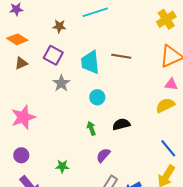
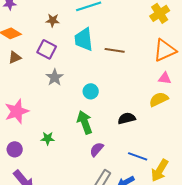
cyan trapezoid: (90, 62) -> (84, 39), moved
black semicircle: (121, 124) -> (127, 118), moved
green arrow: (91, 128) -> (85, 122), size x1.6
blue line: (168, 148) -> (138, 156), moved, turned -30
green star: (62, 166) -> (48, 138), moved

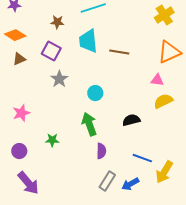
pink triangle: (165, 78) -> (157, 80), moved
pink star: (17, 111) -> (21, 113), size x0.7
purple semicircle: (97, 149) -> (101, 151), turned 140

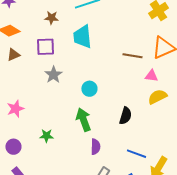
purple square: (51, 51) -> (45, 47), turned -30
brown line: (119, 52) -> (132, 56), moved
black semicircle: (131, 120) -> (125, 116), turned 120

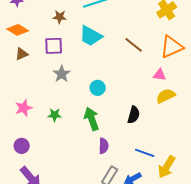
cyan trapezoid: (82, 37) -> (91, 36), turned -55
brown line: (132, 56) -> (134, 45), moved, turned 30
green star: (46, 136) -> (55, 115), moved

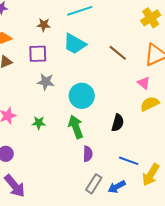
gray star: (62, 74) -> (46, 82), turned -30
pink triangle: (160, 75) -> (144, 83), turned 32
cyan circle: (98, 88) -> (82, 96), size x1.6

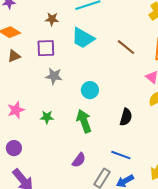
cyan circle: (82, 96) -> (90, 90), size x0.7
purple semicircle: (88, 154) -> (79, 160), moved, turned 35
blue line: (129, 161) -> (121, 155), moved

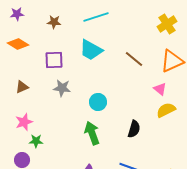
brown star: (52, 19) -> (54, 22), moved
brown triangle: (14, 56) -> (22, 87), moved
green star: (47, 117) -> (36, 141), moved

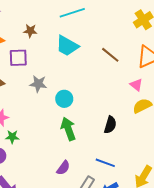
brown star: (54, 22) -> (30, 31), moved
purple square: (54, 60) -> (18, 58), moved
cyan circle: (98, 102) -> (64, 99), moved

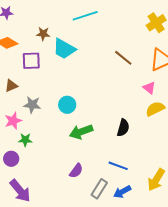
cyan trapezoid: (67, 46) -> (64, 49), moved
gray star: (38, 84) -> (32, 105), moved
cyan circle: (64, 99) -> (67, 105), moved
green arrow: (68, 129) -> (81, 132), turned -90

